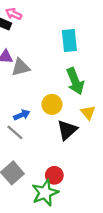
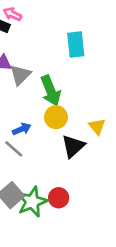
gray triangle: (21, 67) -> (20, 75), turned -30
green arrow: (75, 81) -> (51, 91), moved
green star: (45, 193) -> (32, 202), moved

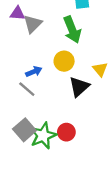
green arrow: (51, 91) -> (72, 30), moved

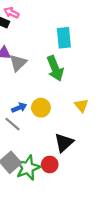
yellow circle: (64, 61) -> (41, 108), moved
black triangle: (79, 87) -> (64, 143), moved

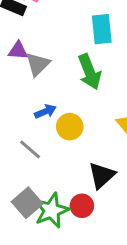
blue arrow: (19, 108) -> (45, 111), moved

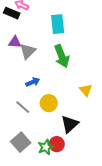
cyan rectangle: (102, 29) -> (58, 24), moved
yellow circle: (70, 127) -> (49, 103), moved
green star: (51, 210) -> (46, 147), moved, size x0.7

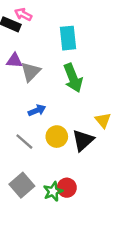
black triangle: (70, 124) -> (83, 140), moved

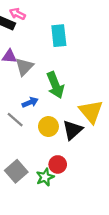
green arrow: (73, 78) -> (55, 85), moved
yellow triangle: (103, 120) -> (91, 112), size x1.6
gray line: (24, 142) -> (15, 120), moved
red circle: (67, 188) -> (58, 164), moved

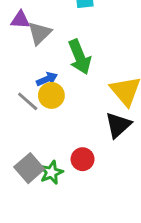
yellow circle: (48, 127) -> (51, 95), moved
black triangle: (73, 130) -> (118, 125), moved
green star: (45, 177) -> (51, 173), moved

